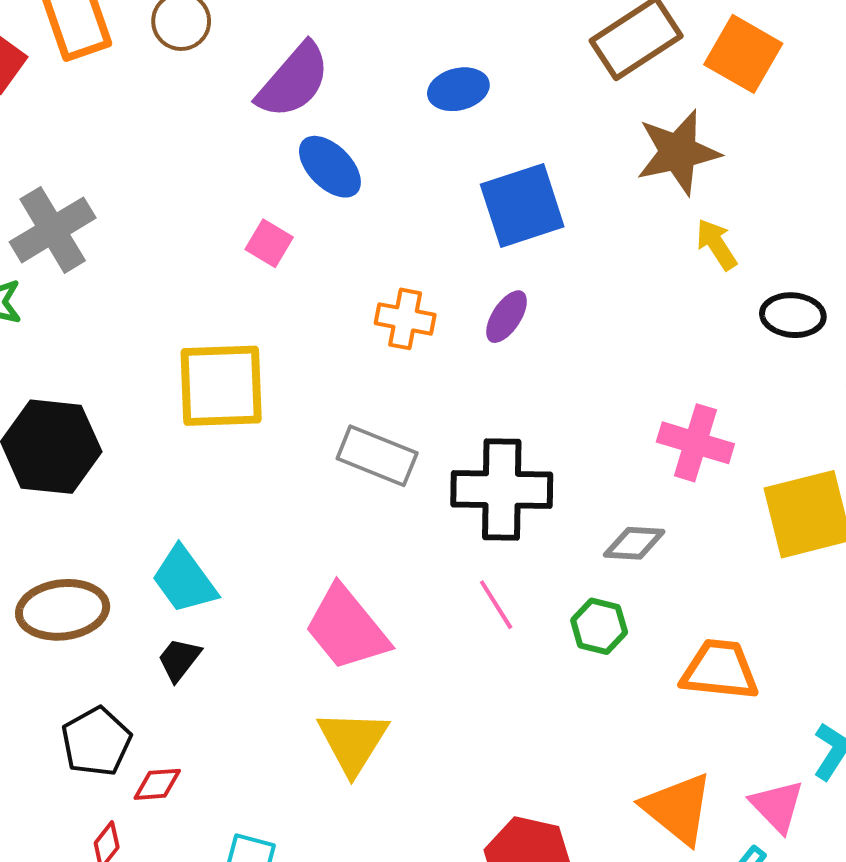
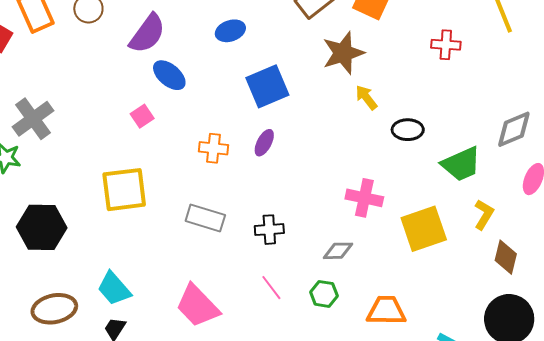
pink square: (269, 243) -> (142, 116), turned 30
black cross: (502, 489) -> (269, 230), size x0.6

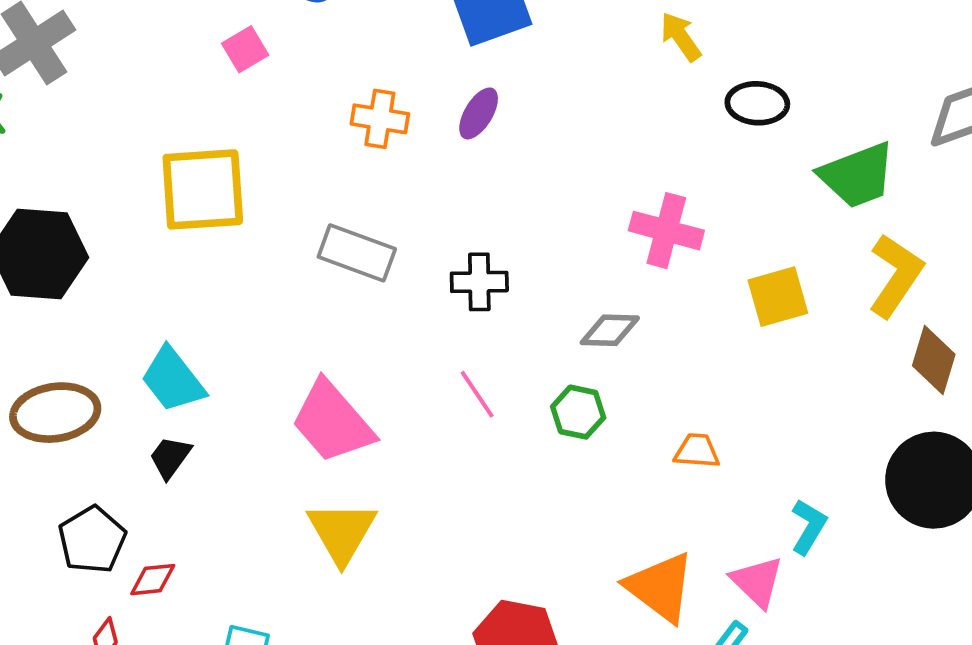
yellow L-shape: (484, 215) -> (896, 275), size x1.4
yellow square: (424, 229) -> (778, 297), size x0.7
orange trapezoid: (386, 311) -> (697, 451), size x0.6

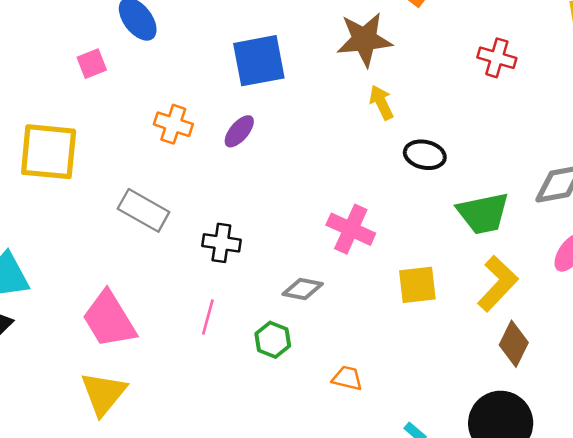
pink line: (477, 394) -> (208, 317), turned 40

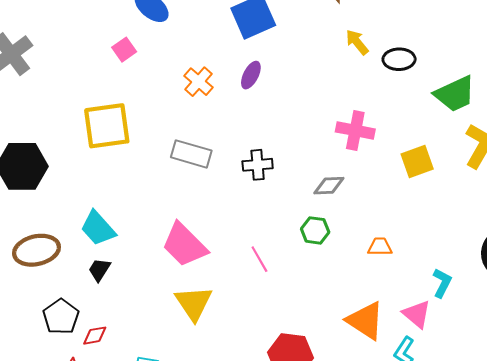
yellow arrow: (381, 102) -> (357, 42), moved
orange cross: (173, 124) -> (199, 82), turned 36
pink line: (208, 317) -> (259, 259), moved, turned -32

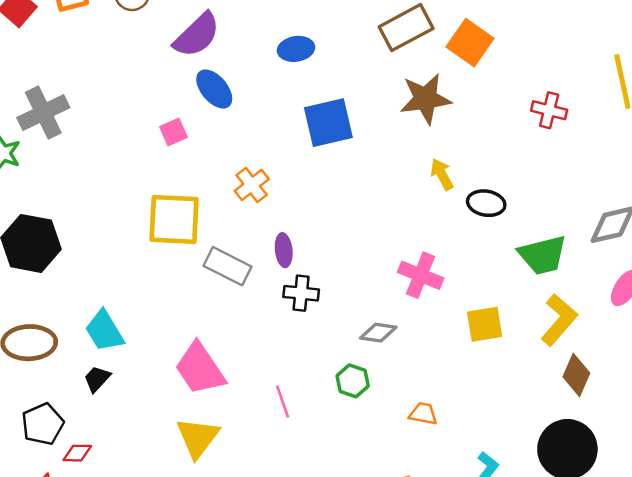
purple ellipse: (251, 75) -> (284, 250), moved, turned -44
yellow square: (107, 126) -> (174, 219), moved

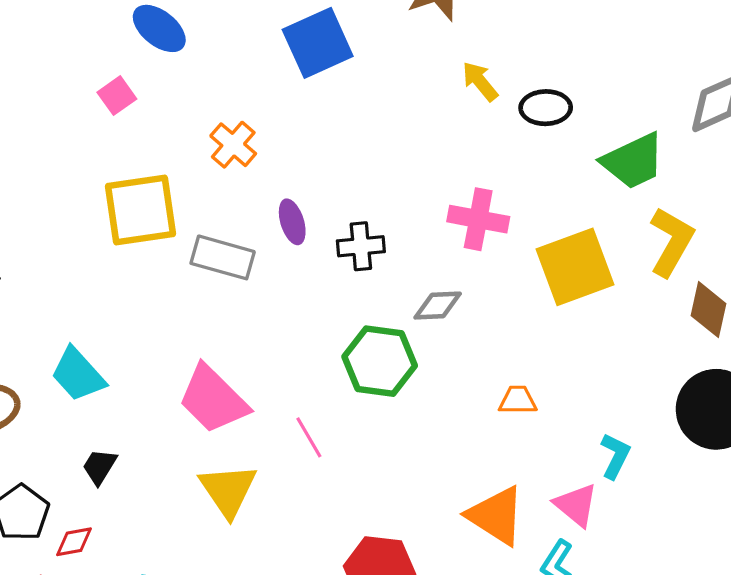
black cross: (301, 293) -> (361, 246), moved
yellow square: (485, 324) -> (575, 267), size x1.5
black trapezoid: (97, 379) -> (99, 467), moved
green hexagon: (353, 381) -> (380, 361), moved, size x1.6
pink line: (283, 402) -> (309, 437), moved

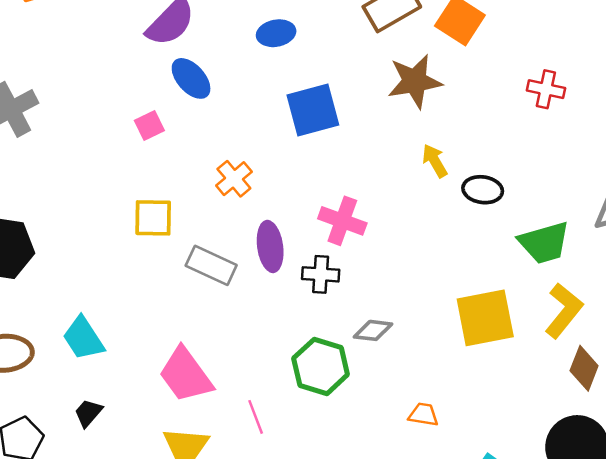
yellow square: (140, 210) -> (153, 218), size x0.7
pink cross: (478, 219) -> (342, 221), moved
purple ellipse: (292, 222) -> (270, 246), size x1.4

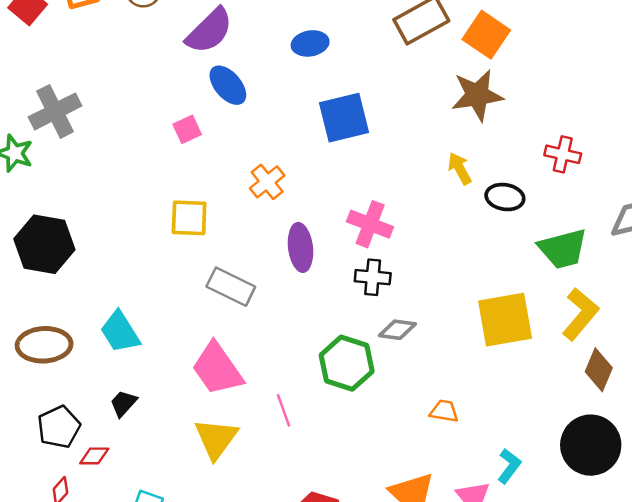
brown star: (415, 81) -> (477, 95), moved
red cross: (546, 89) -> (563, 154), moved
gray rectangle: (211, 265) -> (231, 287), moved
black cross: (321, 274) -> (373, 277), moved

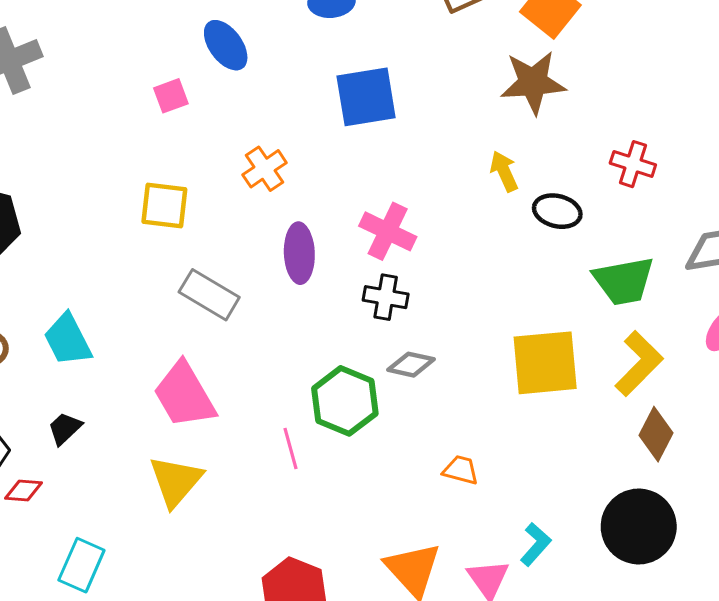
pink line: (284, 410) -> (291, 449), moved

